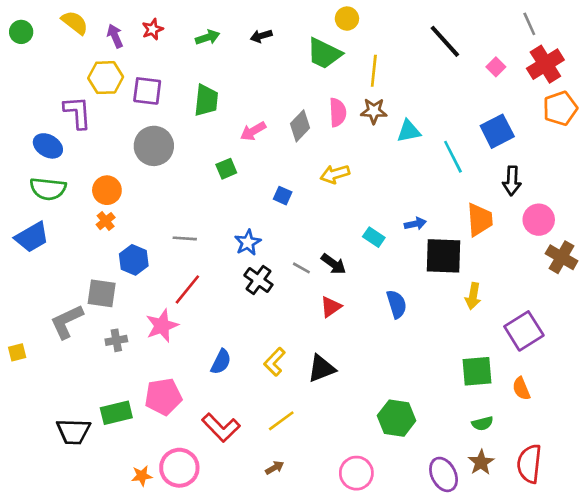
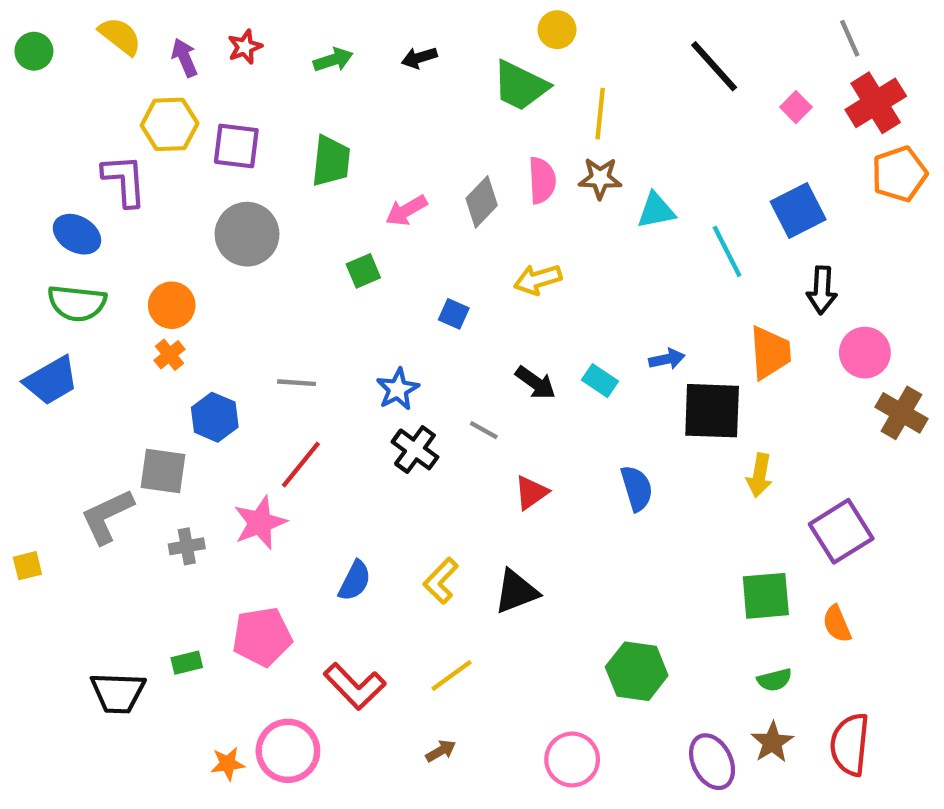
black arrow: (334, 264) -> (536, 383), moved
green rectangle: (116, 413) -> (187, 663), size x0.6

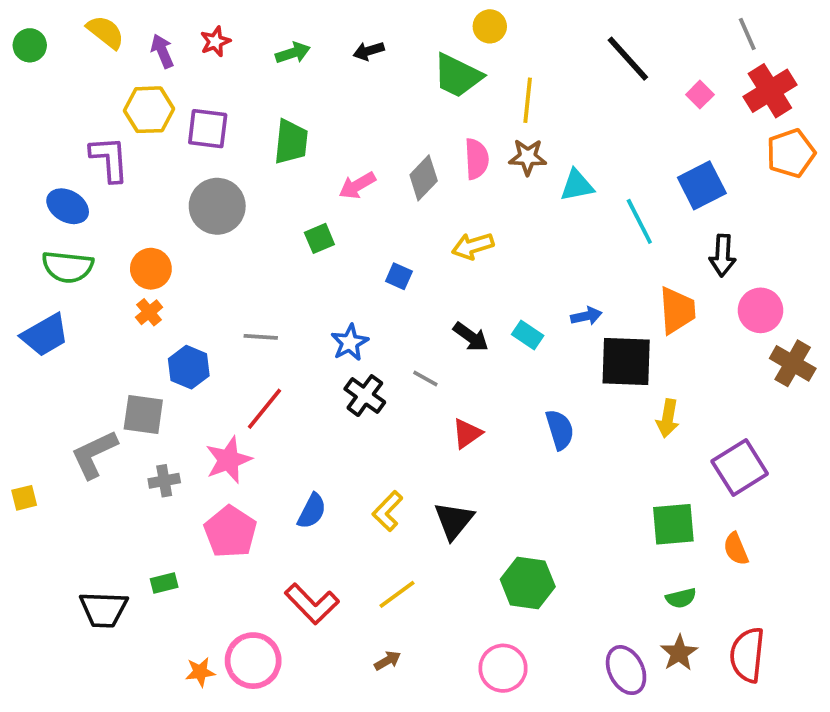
black triangle: (516, 592) -> (454, 520), turned -30
pink pentagon: (262, 637) -> (230, 532), moved, turned -30
green hexagon: (637, 671) -> (528, 583), moved

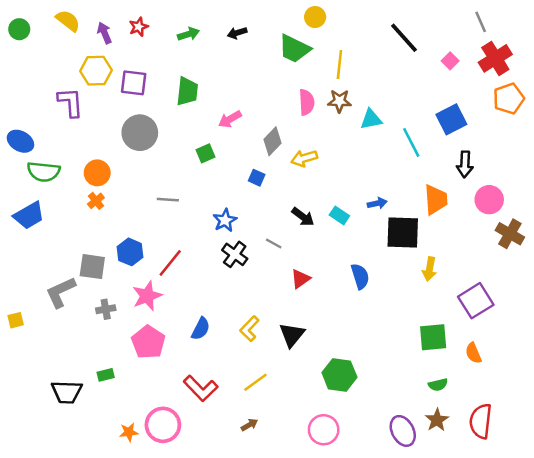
gray diamond: (424, 178) -> (272, 141), moved
blue ellipse: (68, 206) -> (20, 141), moved
gray line: (261, 337) -> (168, 200), moved
blue hexagon: (189, 367) -> (130, 252), moved

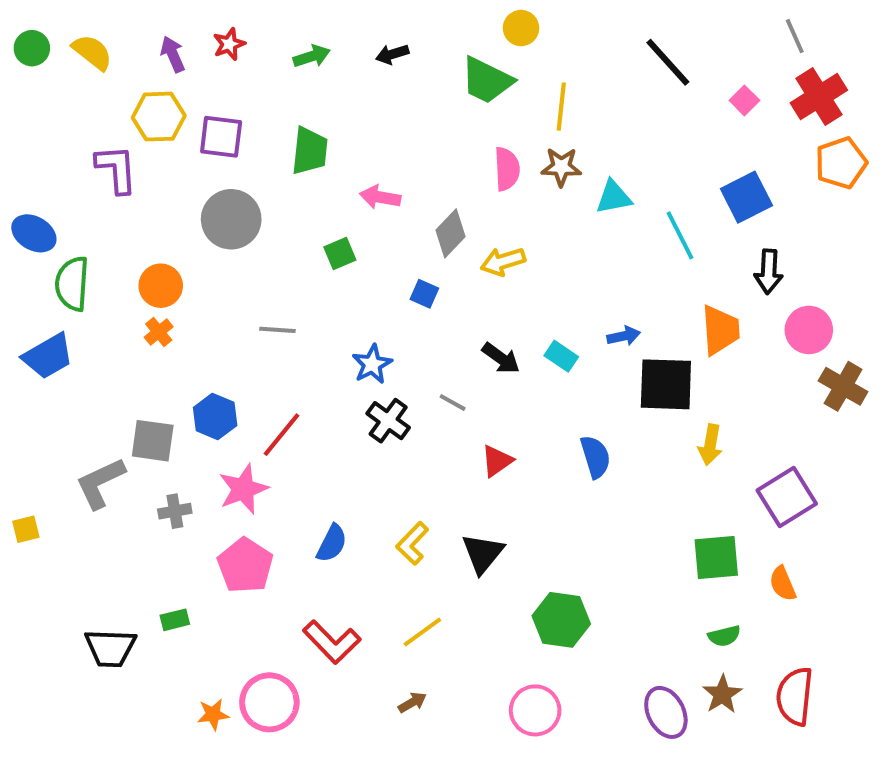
yellow semicircle: (68, 21) -> (92, 52), moved
pink arrow: (230, 119) -> (380, 197), turned 40
green semicircle: (44, 172) -> (72, 284), turned 88

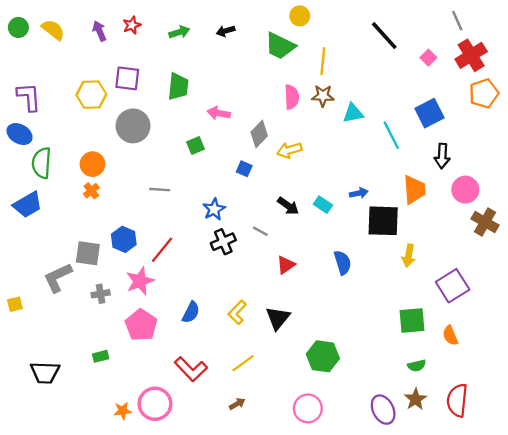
yellow hexagon: (159, 117) -> (91, 95), moved
purple L-shape: (116, 169) -> (29, 97), moved
black cross: (388, 421) -> (223, 242), turned 30
black trapezoid: (110, 648) -> (45, 373), moved

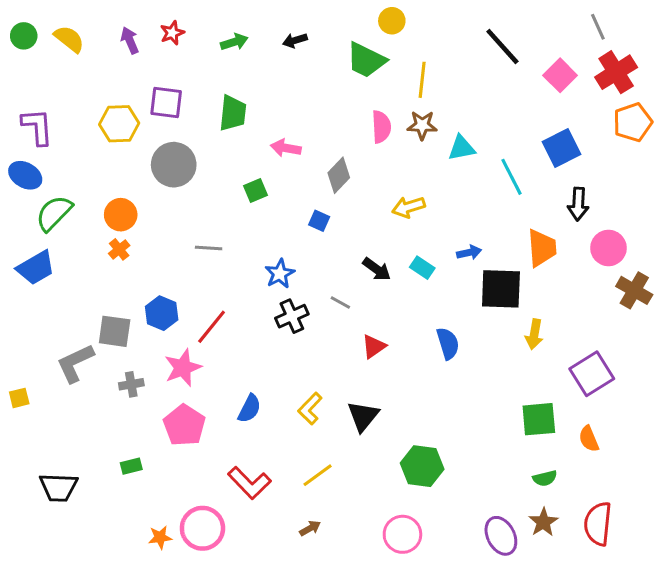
pink square: (428, 58) -> (560, 75), size x1.5
yellow arrow: (289, 150) -> (409, 207), moved
green semicircle: (42, 163) -> (54, 213), turned 40

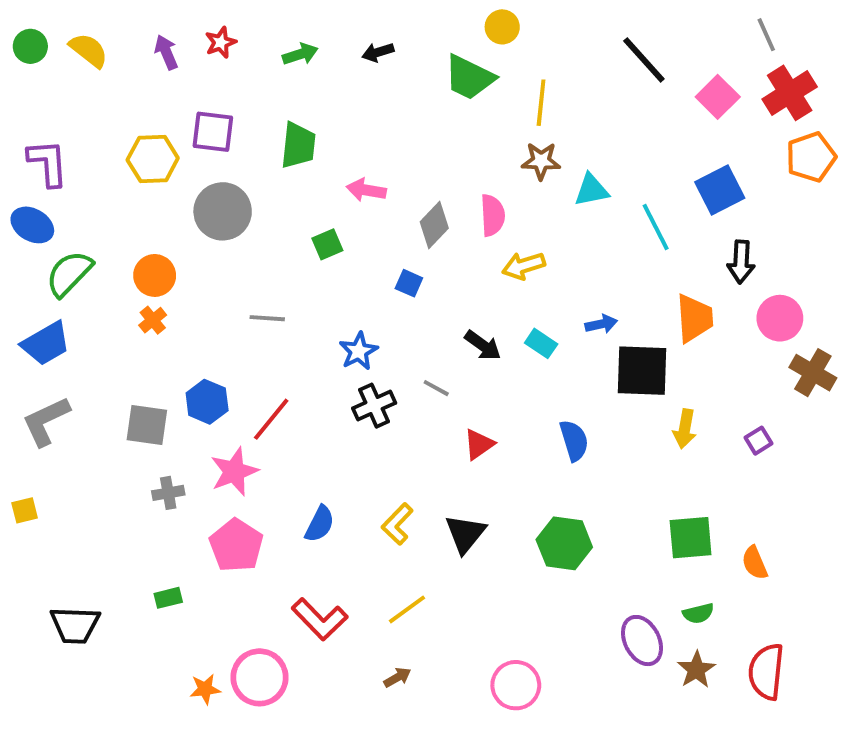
pink semicircle: (381, 127) -> (492, 215), moved
gray L-shape: (75, 363) -> (46, 421), moved
purple square: (592, 374) -> (759, 441), moved, size x0.5
green hexagon: (422, 466) -> (564, 543), moved
purple ellipse: (501, 536) -> (642, 641), moved

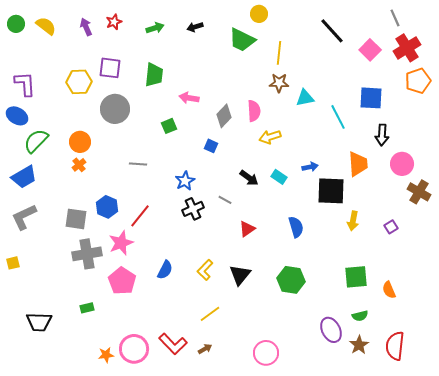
blue square: (720, 190) -> (371, 98), turned 30
gray cross: (168, 493) -> (87, 254), size x1.8
red L-shape: (320, 619) -> (173, 344), moved

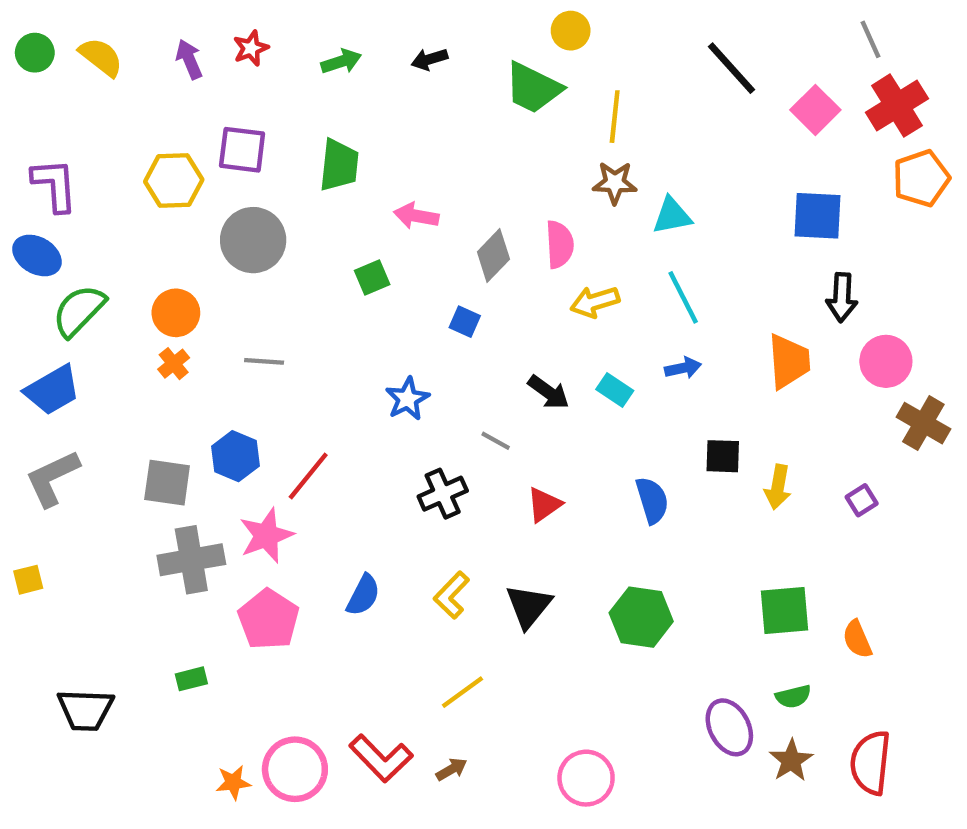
cyan line: (338, 117) -> (683, 297), moved
gray line: (138, 164) -> (264, 361), moved
black square: (331, 191) -> (723, 456), moved, size x0.6
black cross: (193, 209) -> (443, 494), moved

